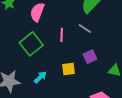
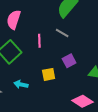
cyan arrow: (40, 77) -> (21, 84), turned -120

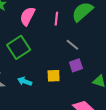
gray line: (62, 33) -> (72, 45), moved
pink line: (39, 41) -> (56, 19), moved

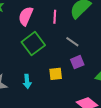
green square: (19, 47) -> (33, 44), moved
cyan arrow: (25, 81) -> (27, 81), turned -112

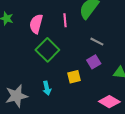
gray line: (72, 42) -> (97, 42), moved

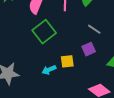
cyan arrow: (47, 88) -> (49, 70), moved, turned 72

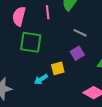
green square: (44, 32) -> (31, 42), turned -35

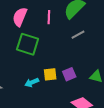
gray line: (80, 33) -> (78, 35), moved, turned -64
purple square: (77, 53) -> (69, 74), moved

